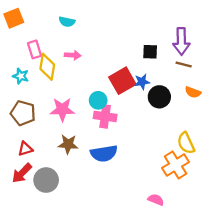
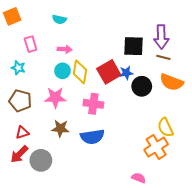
black square: (150, 52) -> (134, 46), size x1.5
yellow diamond: (47, 67) -> (80, 72), moved
orange semicircle: (193, 92) -> (172, 82), size x1.6
cyan circle: (98, 100) -> (62, 71), moved

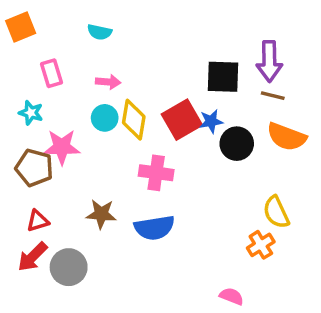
pink star: (55, 98) -> (62, 147), moved
orange cross: (156, 147) -> (261, 245), size x0.7

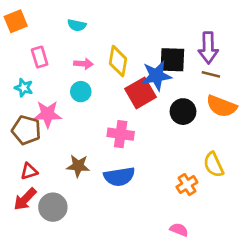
yellow diamond: (134, 120) -> (118, 61), moved
blue star: (211, 121) -> (156, 76), moved, size x1.6
orange cross: (261, 245) -> (187, 185), moved

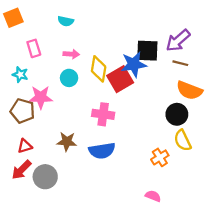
purple arrow: (208, 48) -> (178, 40), turned 50
yellow diamond: (118, 61) -> (99, 69), moved
black circle: (183, 112) -> (177, 114), moved

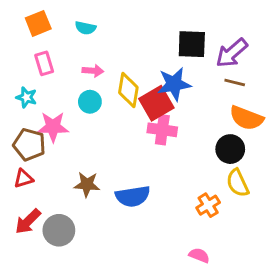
orange square: (13, 18) -> (38, 23), moved
black square: (147, 51) -> (192, 44), moved
pink cross: (103, 114) -> (162, 130), moved
red triangle: (25, 146) -> (23, 179), moved

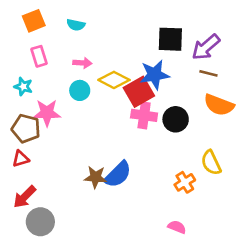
yellow diamond: (128, 90) -> (114, 80), turned -72
black circle: (230, 149) -> (176, 119), moved
brown star: (87, 184) -> (96, 177), moved
blue semicircle: (133, 196) -> (118, 174), turned -36
gray circle: (59, 230) -> (40, 222), moved

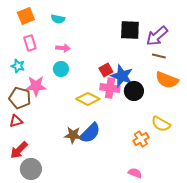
blue star: (155, 75) -> (122, 76), moved, turned 30
yellow diamond: (114, 80) -> (88, 99), moved
red square: (139, 92) -> (106, 70), size x0.6
yellow semicircle: (211, 163) -> (161, 124), turned -36

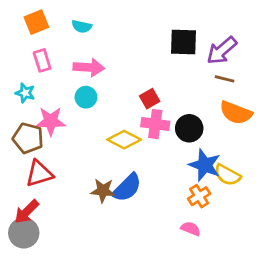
pink arrow: (63, 48) -> (89, 67), size x1.5
blue star: (122, 76) -> (205, 165), moved
red triangle: (16, 121) -> (39, 174), moved, size x1.5
gray circle: (31, 169) -> (24, 233), moved
pink semicircle: (135, 173) -> (191, 229), moved

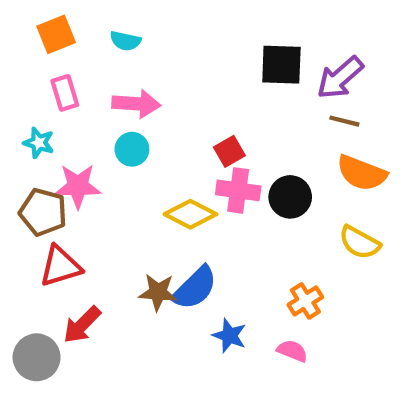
blue star: (205, 165) -> (229, 336), moved, size x0.7
yellow semicircle: (227, 175) -> (360, 242), moved
red arrow: (27, 212) -> (82, 325), moved

